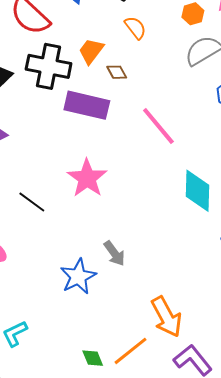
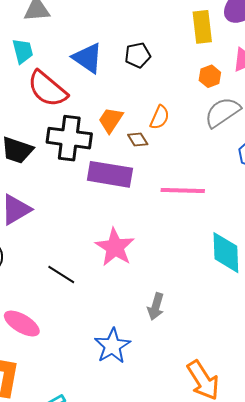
orange semicircle: (135, 28) -> (160, 117), moved, turned 65
pink line: (158, 126) -> (183, 190), turned -45
gray arrow: (114, 253) -> (156, 307), moved, turned 56

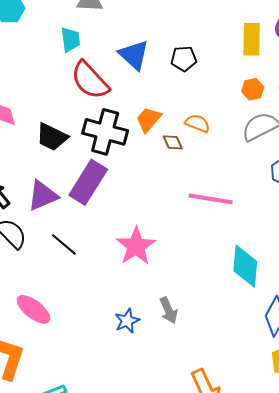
orange semicircle: (160, 117) -> (197, 123), turned -100
purple rectangle: (110, 174) -> (88, 182), moved, turned -75
black line: (61, 274) -> (64, 244), moved
gray arrow: (156, 307) -> (169, 310), turned -48
blue star: (112, 346) -> (127, 321), moved, size x0.7

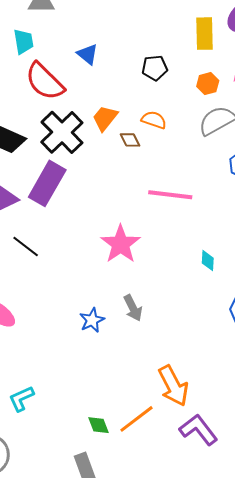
blue triangle: (134, 55) -> (88, 54), size x0.7
black pentagon: (184, 59) -> (155, 68), moved
black cross: (105, 132) -> (62, 132), turned 33
pink star: (136, 246) -> (121, 244), moved
cyan diamond: (245, 266) -> (208, 261), size x0.5

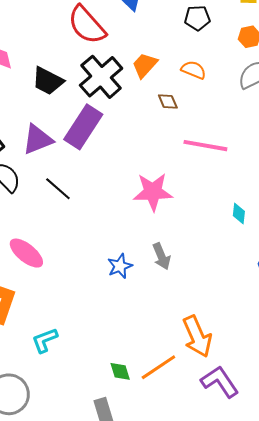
brown diamond: (130, 140) -> (168, 101), moved
pink star: (121, 244) -> (153, 192), turned 30

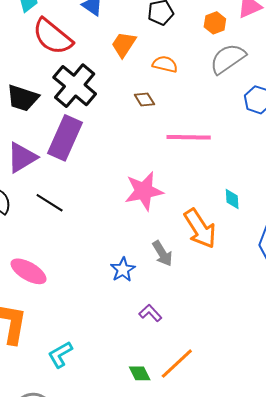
orange trapezoid: (145, 65) -> (124, 44), moved
orange arrow: (197, 336) -> (200, 228), moved
purple L-shape: (220, 382) -> (150, 313), moved, size x0.6

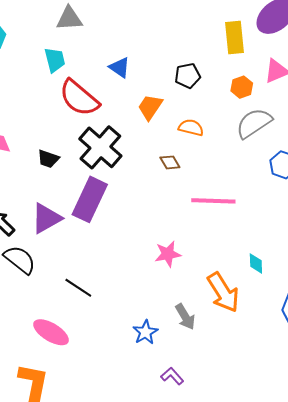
black trapezoid: (23, 98) -> (48, 159), size x0.7
pink star: (144, 191) -> (168, 254), size x0.7
black line: (50, 203) -> (78, 288), moved

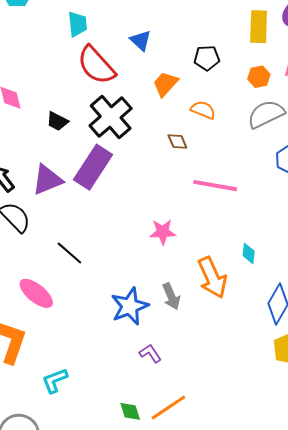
blue star: (145, 332) -> (130, 306), size x1.5

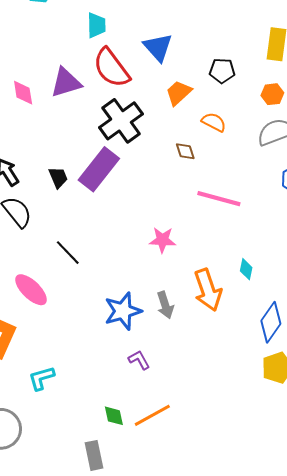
blue triangle: (141, 40) -> (158, 47), size x1.4
black trapezoid: (57, 121) -> (58, 177), moved, turned -145
purple triangle: (47, 180) -> (66, 83), moved

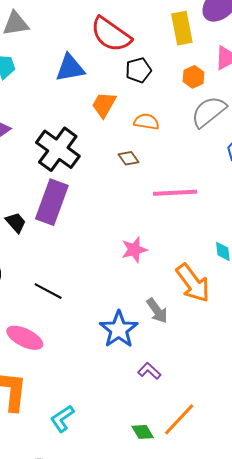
blue triangle: (158, 47) -> (70, 68), turned -40
red semicircle: (111, 68) -> (111, 34), moved

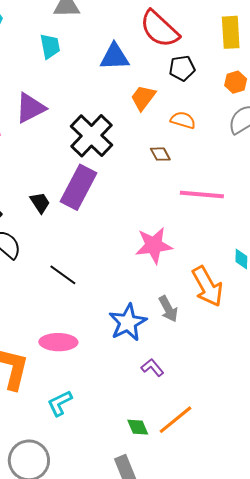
pink star: (134, 250) -> (154, 245), size x1.4
pink ellipse: (25, 338) -> (58, 342), moved, turned -33

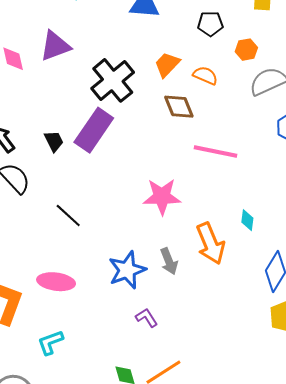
orange hexagon: (236, 82) -> (246, 50), moved
orange trapezoid: (143, 98) -> (167, 65), moved
brown diamond: (160, 154) -> (179, 107), size x1.5

